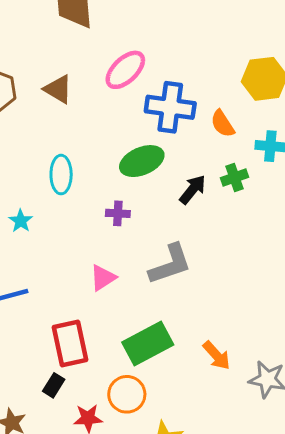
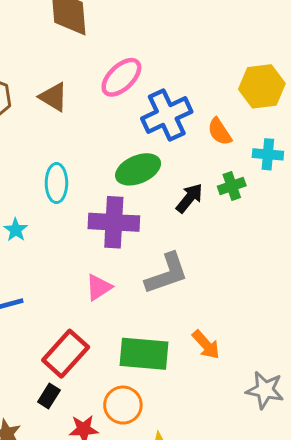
blue cross: (170, 107) -> (167, 115), turned -33
purple cross: (118, 213) -> (114, 222), size x2.0
red rectangle: (70, 343) -> (66, 354), turned 54
green rectangle: (148, 343) -> (144, 354), turned 33
orange arrow: (217, 355) -> (206, 345), moved

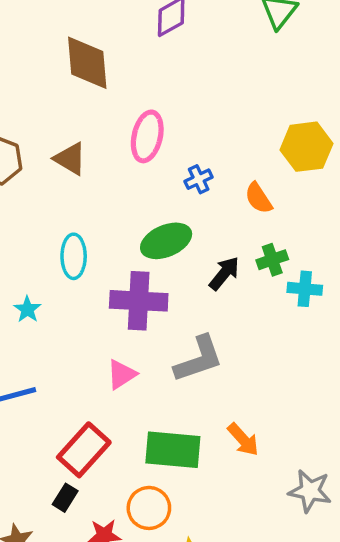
pink ellipse: (121, 77) -> (147, 136), turned -33
blue cross: (167, 115) -> (199, 179), size x0.5
cyan cross: (268, 154) -> (305, 289), moved

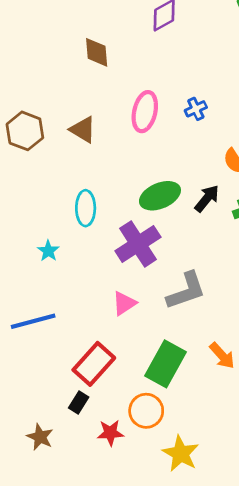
brown diamond: (87, 63) -> (97, 52), size x0.7
blue cross: (199, 179) -> (196, 109), moved
black arrow: (224, 273) -> (207, 198), moved
purple cross: (139, 301) -> (138, 244), turned -36
green rectangle: (173, 450) -> (166, 364), turned -66

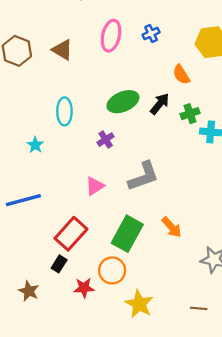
purple cross: (138, 244) -> (106, 140), size x0.5

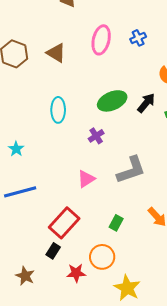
cyan star: (35, 145) -> (16, 149), moved
green rectangle: (127, 234) -> (116, 223), size x0.5

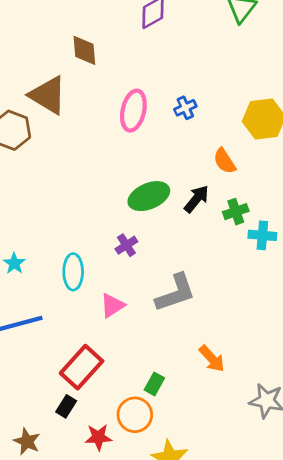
brown triangle: (56, 53) -> (48, 95), moved, size x1.4
cyan ellipse: (58, 110) -> (73, 272), moved
green rectangle: (116, 223) -> (154, 384), moved

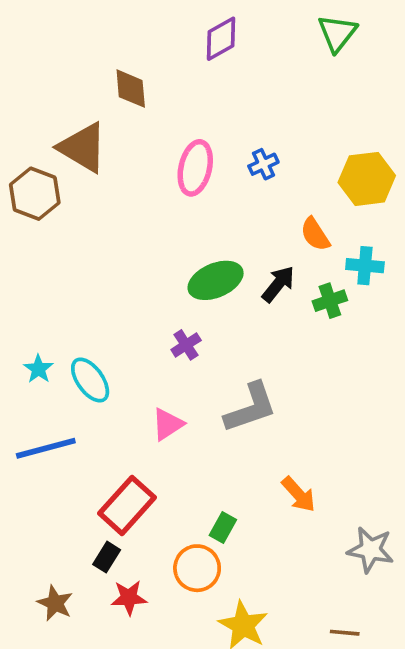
cyan cross: (262, 235) -> (365, 266), moved
cyan ellipse: (73, 272) -> (90, 380), moved, turned -36
red star: (98, 437) -> (129, 598), moved

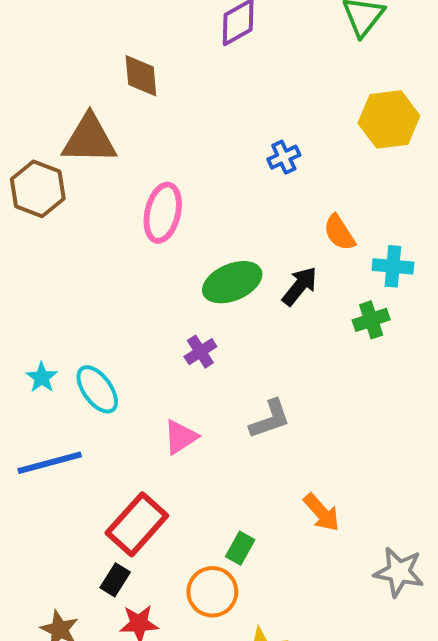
brown triangle: (83, 148) -> (89, 139), turned -30
pink ellipse: (195, 168) -> (163, 213), moved
yellow hexagon: (367, 179) -> (389, 119), moved
green cross: (330, 301) -> (371, 320), moved
gray L-shape: (251, 408) -> (270, 419), size x0.7

